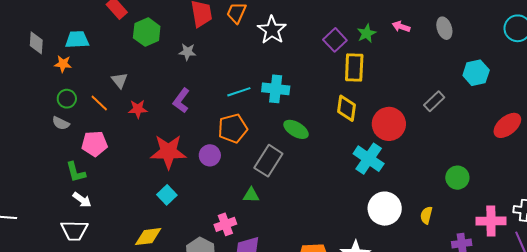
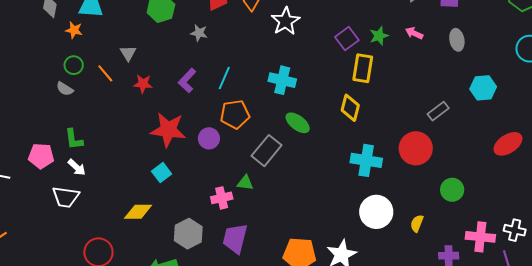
cyan line: (239, 92) -> (224, 78), moved, turned -55
red circle: (389, 124) -> (416, 148), moved
pink pentagon: (94, 144) -> (41, 156), moved
cyan cross: (369, 159) -> (366, 160), turned -32
pink cross: (225, 224) -> (222, 198), moved

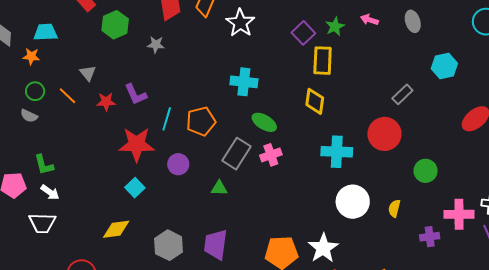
cyan line: (224, 78) -> (167, 119), moved
purple L-shape: (187, 81) -> (136, 94), moved, turned -60
purple circle: (209, 138) -> (178, 164), moved
pink cross: (222, 198) -> (271, 155), moved

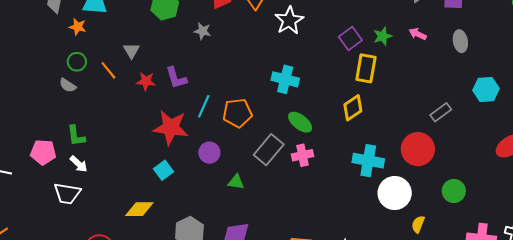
yellow diamond: (315, 101) -> (353, 108), turned 40
green triangle: (219, 188) -> (236, 182), moved
white circle: (353, 202) -> (395, 193), moved

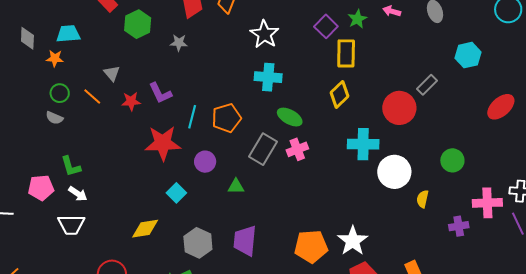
white star: (289, 20) -> (264, 34), moved
red circle: (418, 149) -> (399, 108), moved
cyan square: (163, 170) -> (176, 193), moved

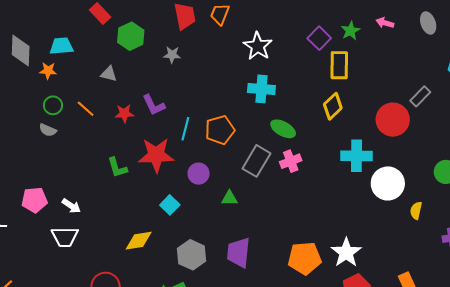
gray diamond: (27, 38) -> (21, 51), size x1.4
gray triangle: (112, 73) -> (109, 74), moved, turned -36
green L-shape: (71, 166) -> (117, 168), moved

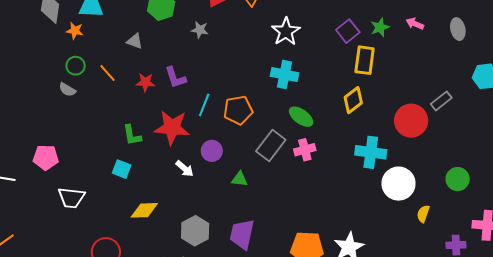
cyan square: (170, 205) -> (122, 169), moved, turned -30
white arrow: (71, 206) -> (185, 169), moved

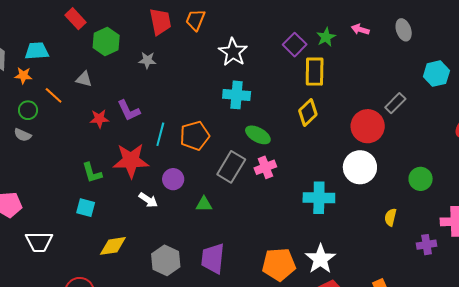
orange line: (107, 73) -> (54, 95), moved
cyan cross: (371, 152) -> (319, 198), moved
white circle: (399, 184) -> (360, 167), moved

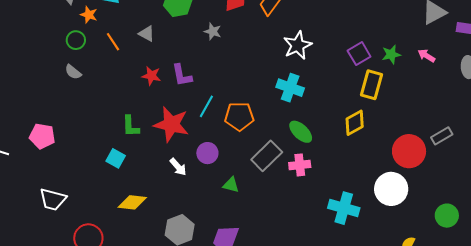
green circle: (28, 110) -> (76, 40), moved
white trapezoid: (39, 242) -> (53, 199), moved

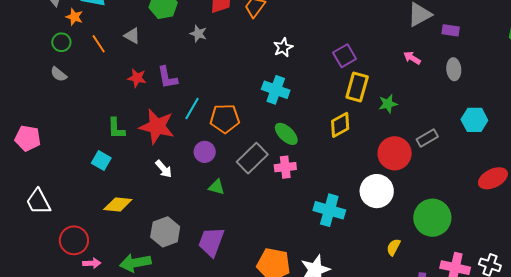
white star: (298, 45) -> (283, 47), size x0.7
green star: (391, 54) -> (388, 104), moved
purple circle: (207, 153) -> (205, 152), moved
white trapezoid: (53, 199) -> (38, 202), turned 48
green circle: (447, 216) -> (432, 218), size x1.6

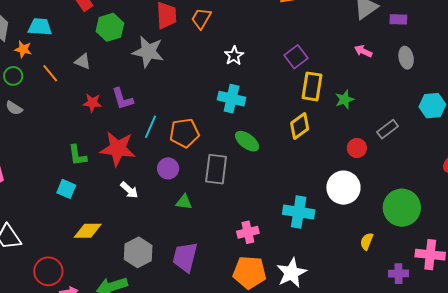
gray star: (198, 34) -> (148, 52), size x1.8
red circle: (395, 153) -> (357, 148), size x0.6
gray rectangle: (252, 158) -> (216, 169), turned -32
pink cross: (285, 167) -> (248, 232), moved

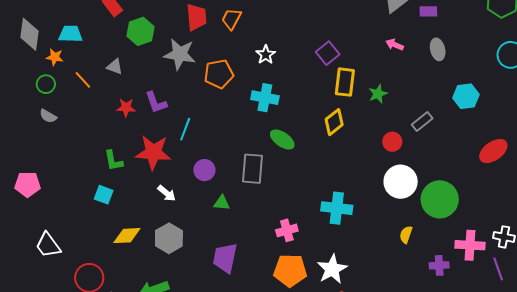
orange pentagon: (184, 133) -> (219, 74), moved
white circle: (343, 188) -> (401, 182), moved
gray hexagon: (138, 252) -> (169, 238), moved

